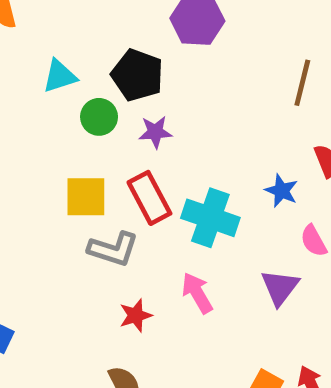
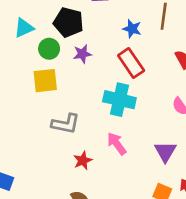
blue star: (282, 191) -> (132, 29), moved
yellow square: (86, 197) -> (45, 81), moved
red rectangle: (149, 198) -> (131, 63), moved
purple triangle: (280, 287) -> (165, 151), moved

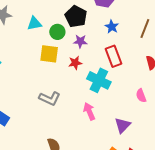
cyan triangle: (24, 28) -> (34, 23), moved
blue star: (132, 29) -> (112, 27), moved
gray L-shape: (66, 124) -> (50, 98), moved
red star: (83, 161) -> (75, 63), moved

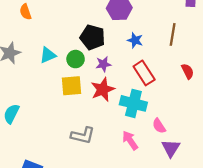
red star: (75, 63) -> (103, 89), size x1.5
pink semicircle: (141, 96) -> (159, 126), moved

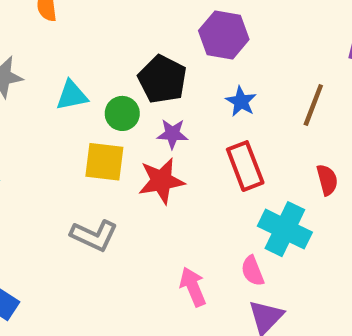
cyan cross: (133, 103) -> (285, 229), moved
gray L-shape: (83, 135) -> (94, 235), moved

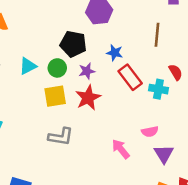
blue star: (241, 101) -> (115, 53), moved
cyan cross: (285, 229) -> (158, 89), moved, size x0.7
pink semicircle: (253, 271) -> (150, 132), turned -63

